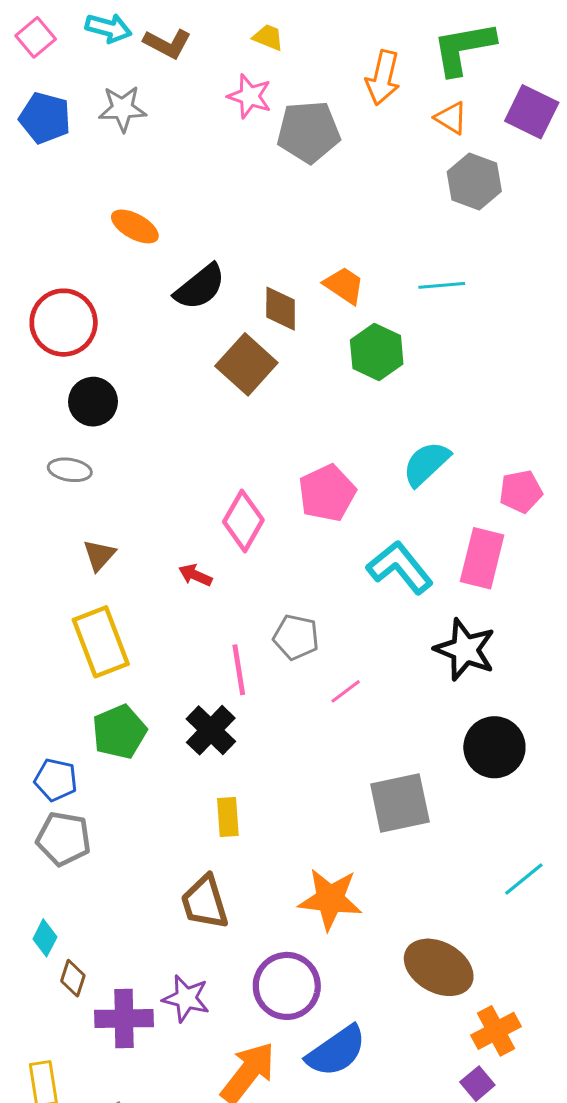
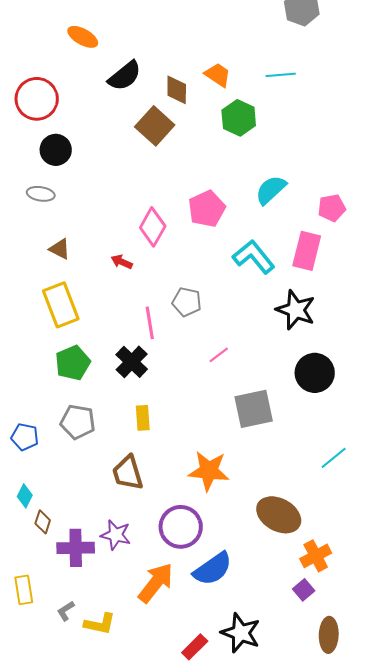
brown triangle: (99, 555) -> (60, 249), turned -45
pink line: (346, 691) -> (219, 355), moved
blue pentagon: (56, 780) -> (25, 437), moved
gray pentagon: (64, 839) -> (78, 422), moved

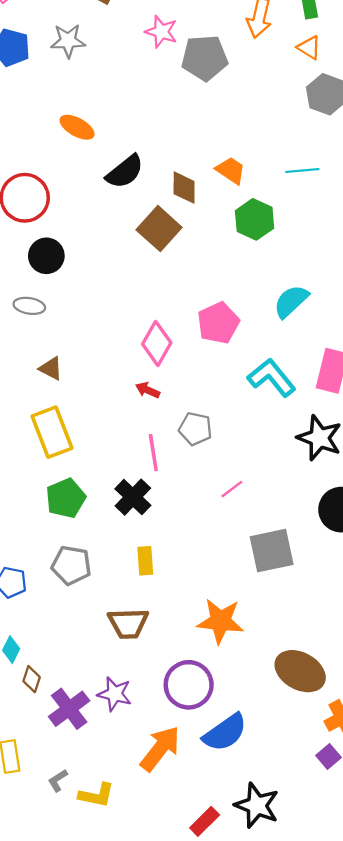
red arrow: (122, 262) -> (148, 390), moved
brown trapezoid: (128, 473) -> (128, 623), turned -75
purple cross: (76, 548) -> (69, 709), turned -36

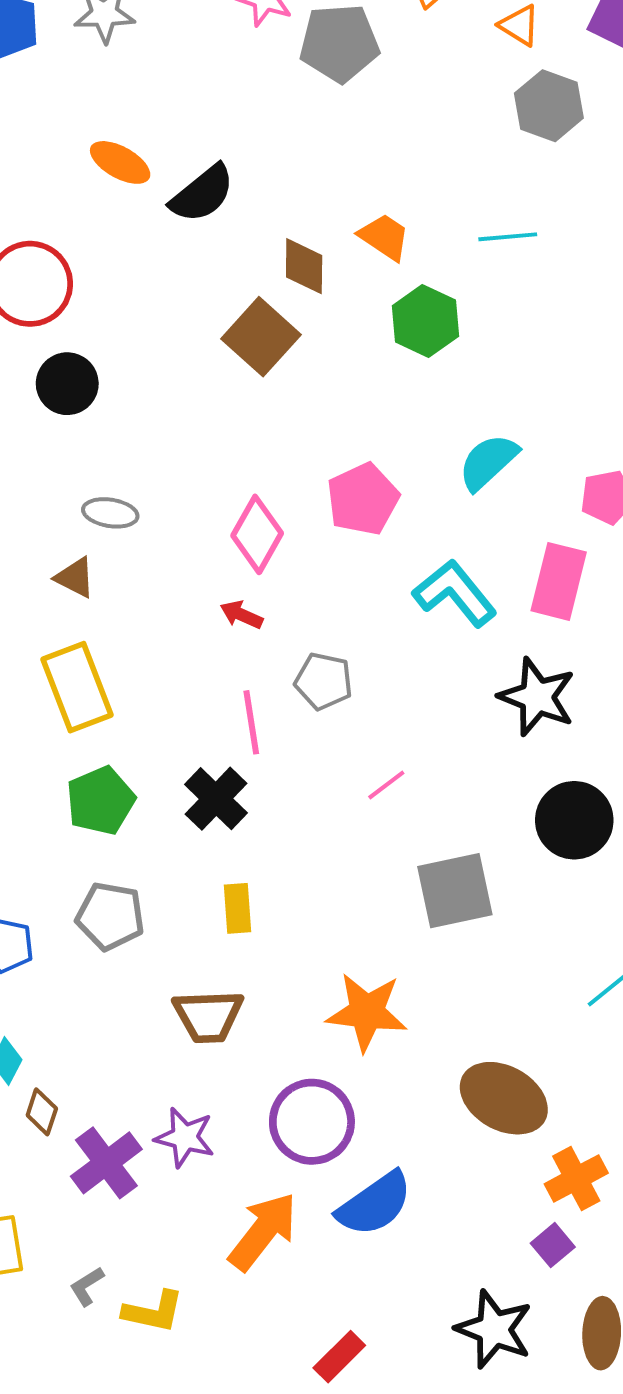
black semicircle: (125, 172) -> (202, 194), moved
gray ellipse: (29, 306) -> (110, 513), moved
black star: (257, 805) -> (494, 1329), moved

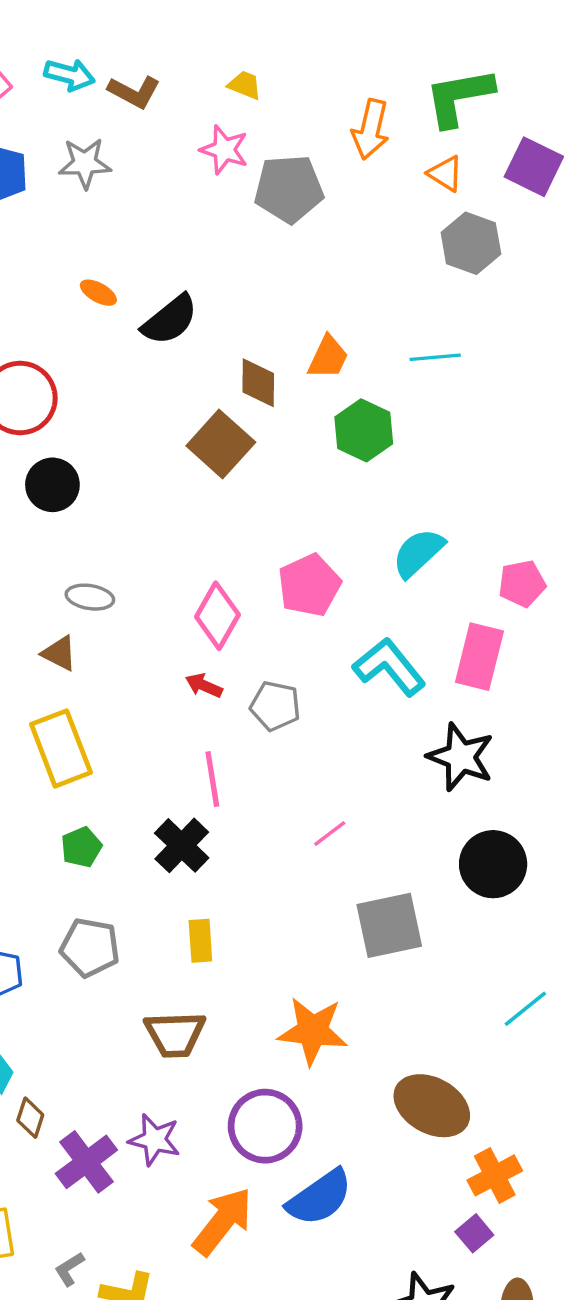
orange ellipse: (120, 162) -> (98, 293), size x0.7
orange trapezoid: (384, 237) -> (328, 357), turned 81
gray pentagon: (324, 681) -> (275, 706), moved
green pentagon: (100, 801) -> (81, 847), size x0.7

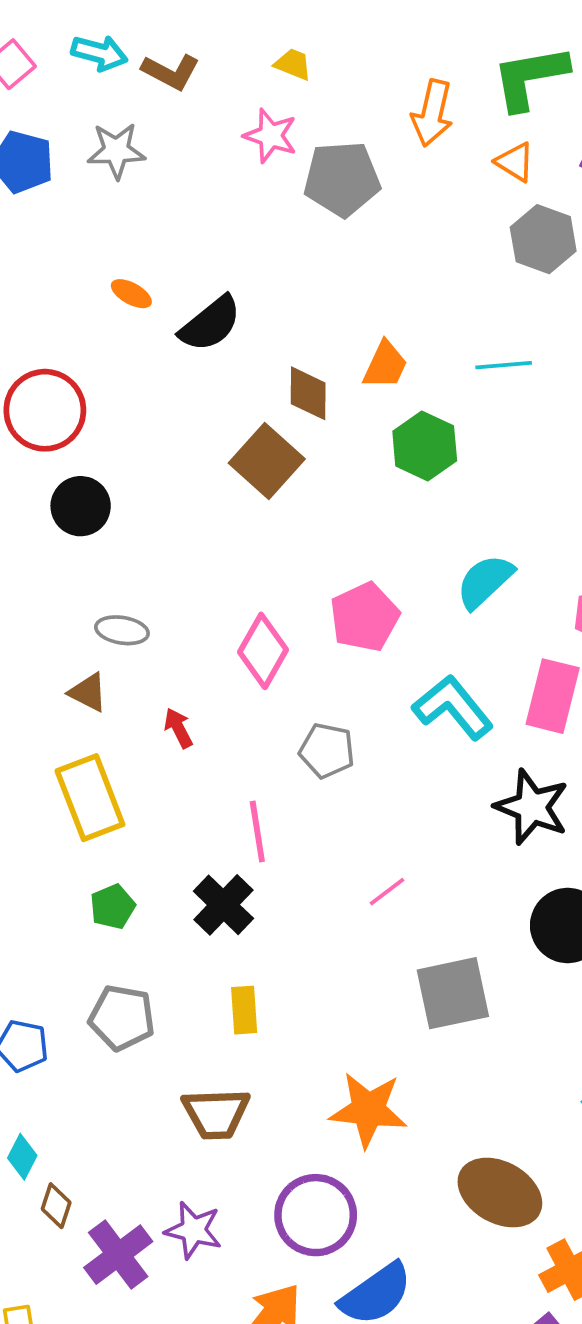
red arrow: (204, 686) -> (178, 728), moved, turned 39

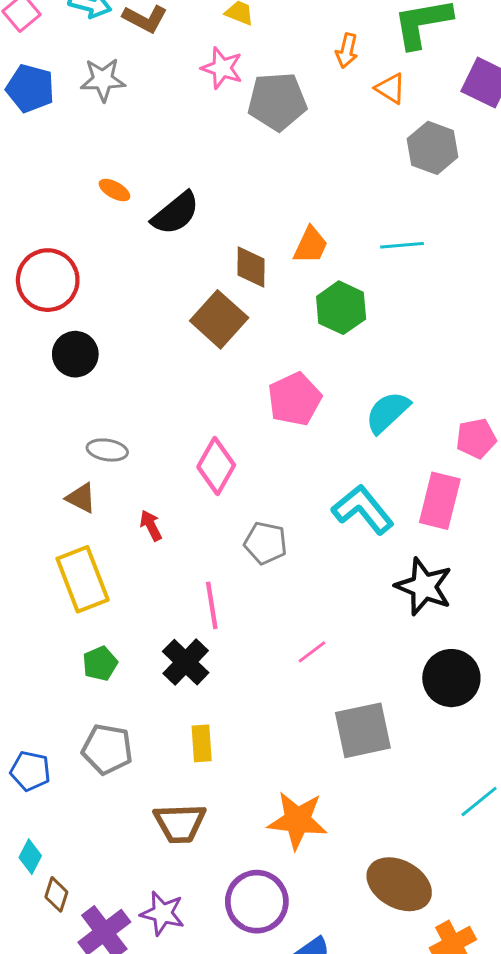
orange arrow: (432, 113) -> (347, 51), size x0.7
orange triangle: (515, 162) -> (390, 88), moved
pink pentagon: (365, 617) -> (295, 399), moved

